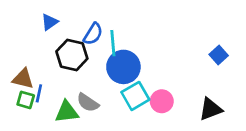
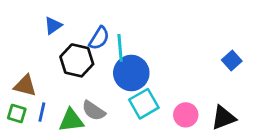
blue line: (39, 93) -> (42, 112), moved
green square: (26, 100) -> (17, 113), moved
pink circle: (162, 101) -> (186, 115), moved

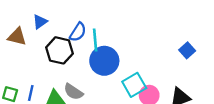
brown triangle: (25, 86) -> (17, 37), moved
cyan square: (144, 104) -> (134, 85), moved

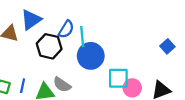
blue triangle: (40, 22) -> (31, 20), size x1.5
cyan square: (134, 85) -> (118, 78), turned 30

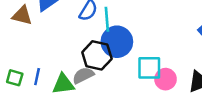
black hexagon: (49, 46) -> (97, 55), moved
gray semicircle: (62, 85) -> (83, 75), turned 120

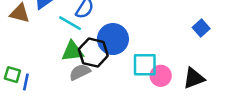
cyan line: (107, 19) -> (70, 23), moved, turned -55
blue line: (37, 77) -> (26, 82), moved
green triangle: (63, 84) -> (72, 51), moved

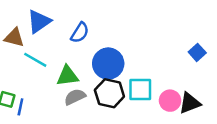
cyan line: (70, 23) -> (35, 60), moved
black hexagon: (93, 53) -> (109, 93), moved
pink circle: (161, 76) -> (170, 101), moved

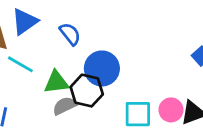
blue semicircle: (80, 33) -> (70, 34), turned -70
cyan square: (140, 89) -> (138, 114), moved
black hexagon: (109, 93) -> (87, 91), moved

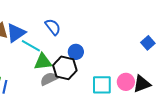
blue triangle: (25, 22) -> (16, 33), moved
cyan line: (20, 64) -> (31, 46), moved
blue circle: (102, 68) -> (76, 52), size x0.6

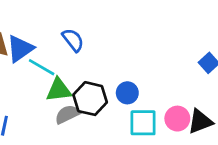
blue circle: (76, 52) -> (127, 93), moved

